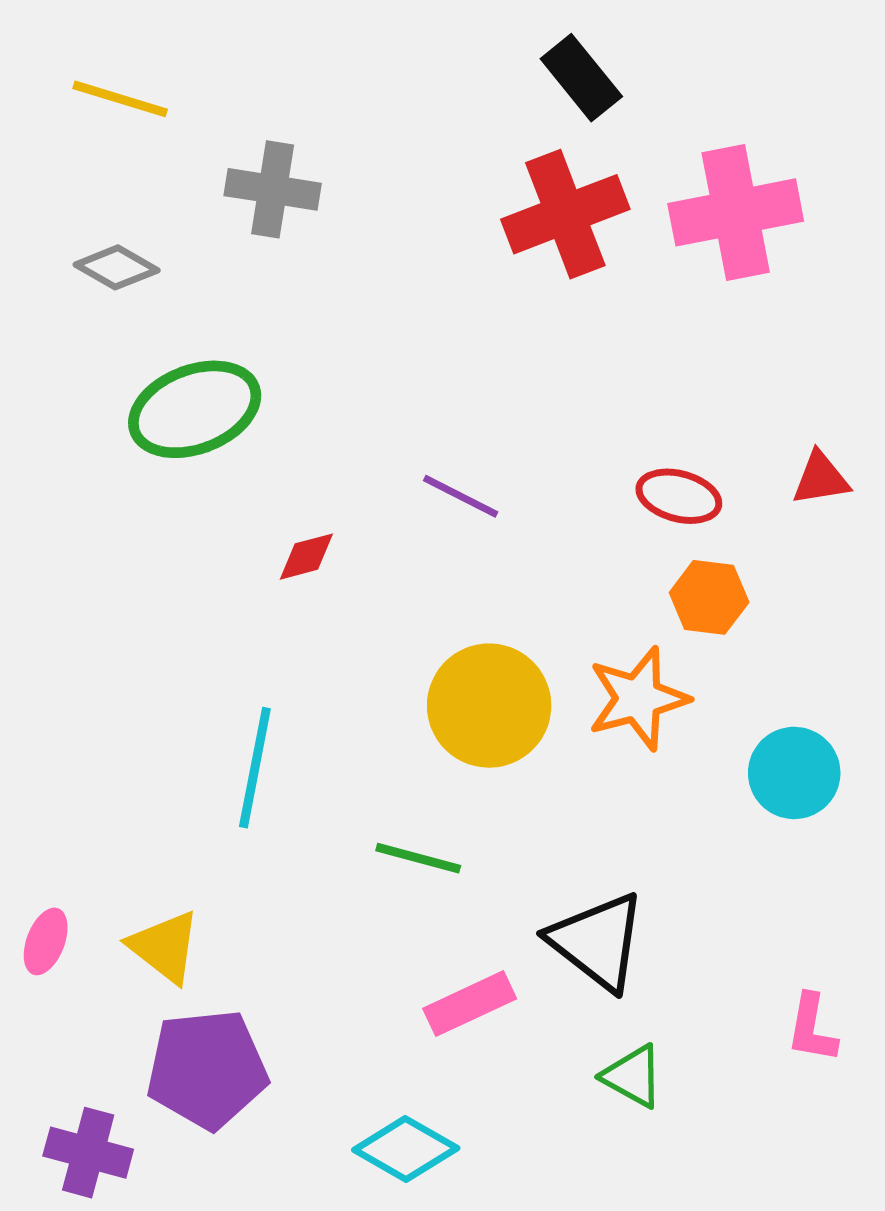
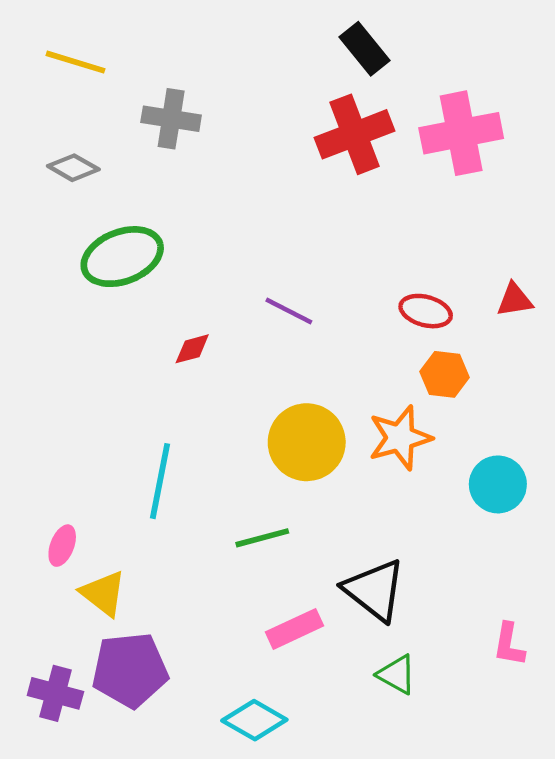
green line: (418, 858) -> (262, 538), turned -30
pink ellipse: (46, 941) -> (62, 546), moved
purple cross: (88, 1153) -> (55, 693), moved

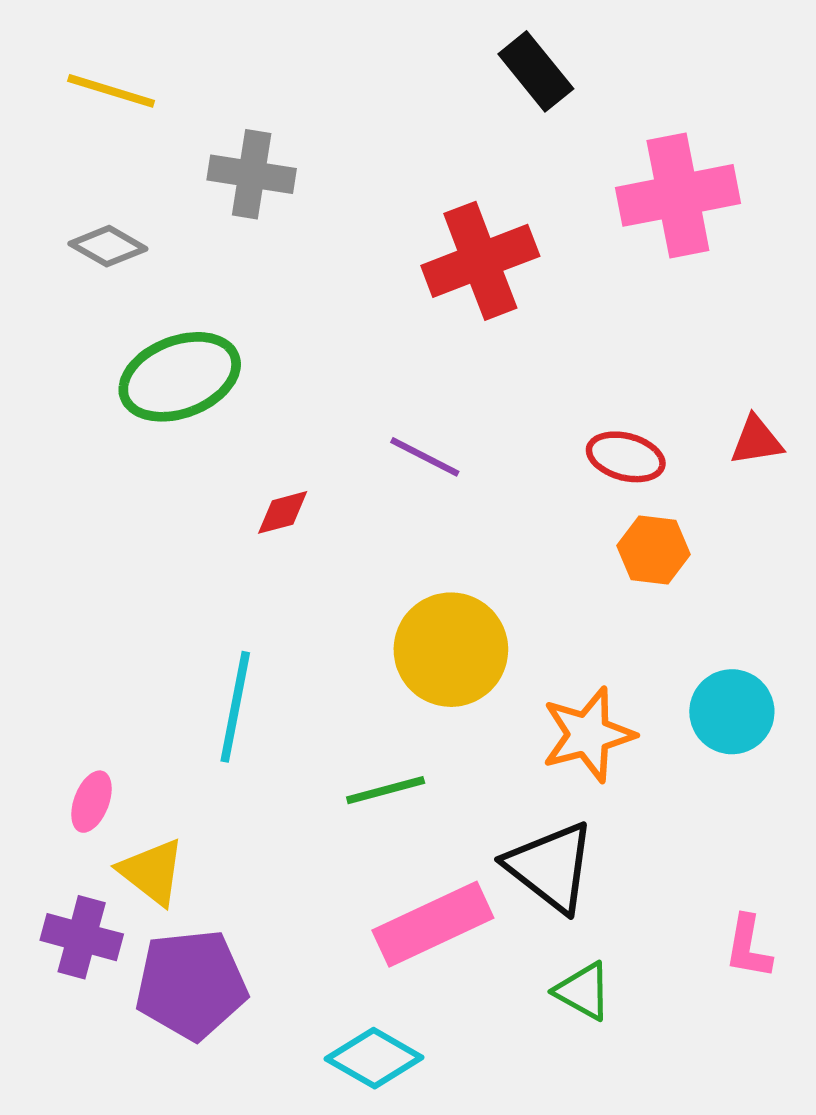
red cross: (354, 134) -> (480, 261), moved
orange star: (400, 438) -> (588, 735), moved
pink rectangle: (294, 629) -> (433, 924), size x1.4
purple cross: (55, 693) -> (82, 937), moved

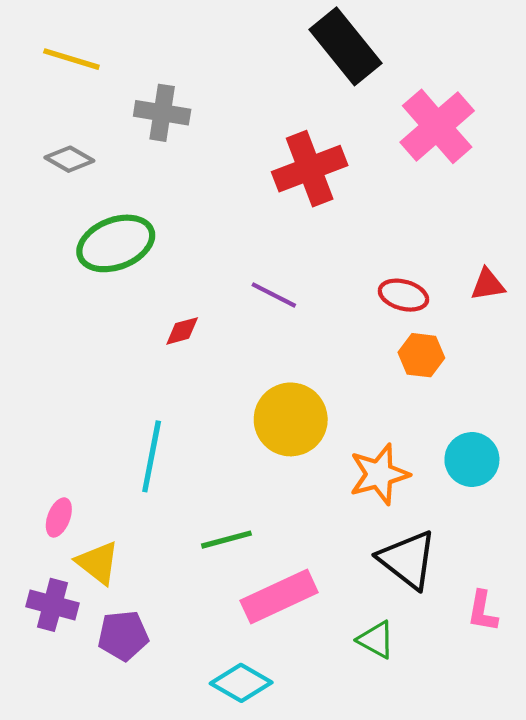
black rectangle: (536, 71) -> (345, 46), size x1.5
pink cross: (678, 195) -> (437, 126), turned -30
green line: (386, 790) -> (226, 540), moved
black triangle: (551, 867) -> (408, 560), moved
purple pentagon: (191, 985) -> (123, 635), size x0.7

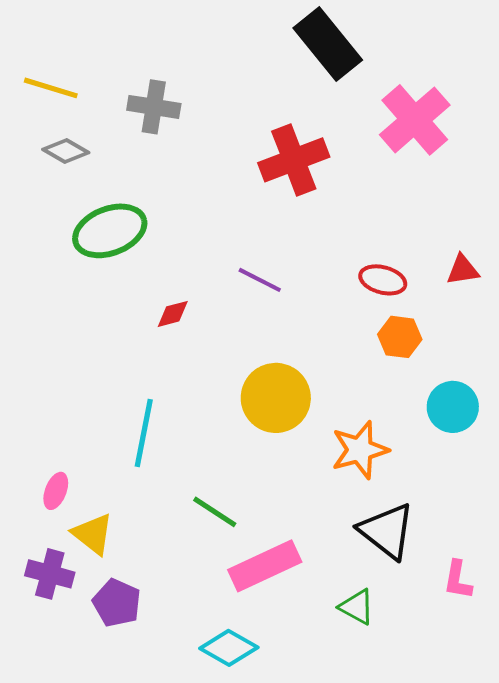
yellow line: (71, 59) -> (51, 88), moved
cyan circle: (472, 459) -> (453, 407), moved
green line: (226, 540) -> (215, 512), turned 48
purple pentagon: (123, 635) -> (117, 603), turned 30

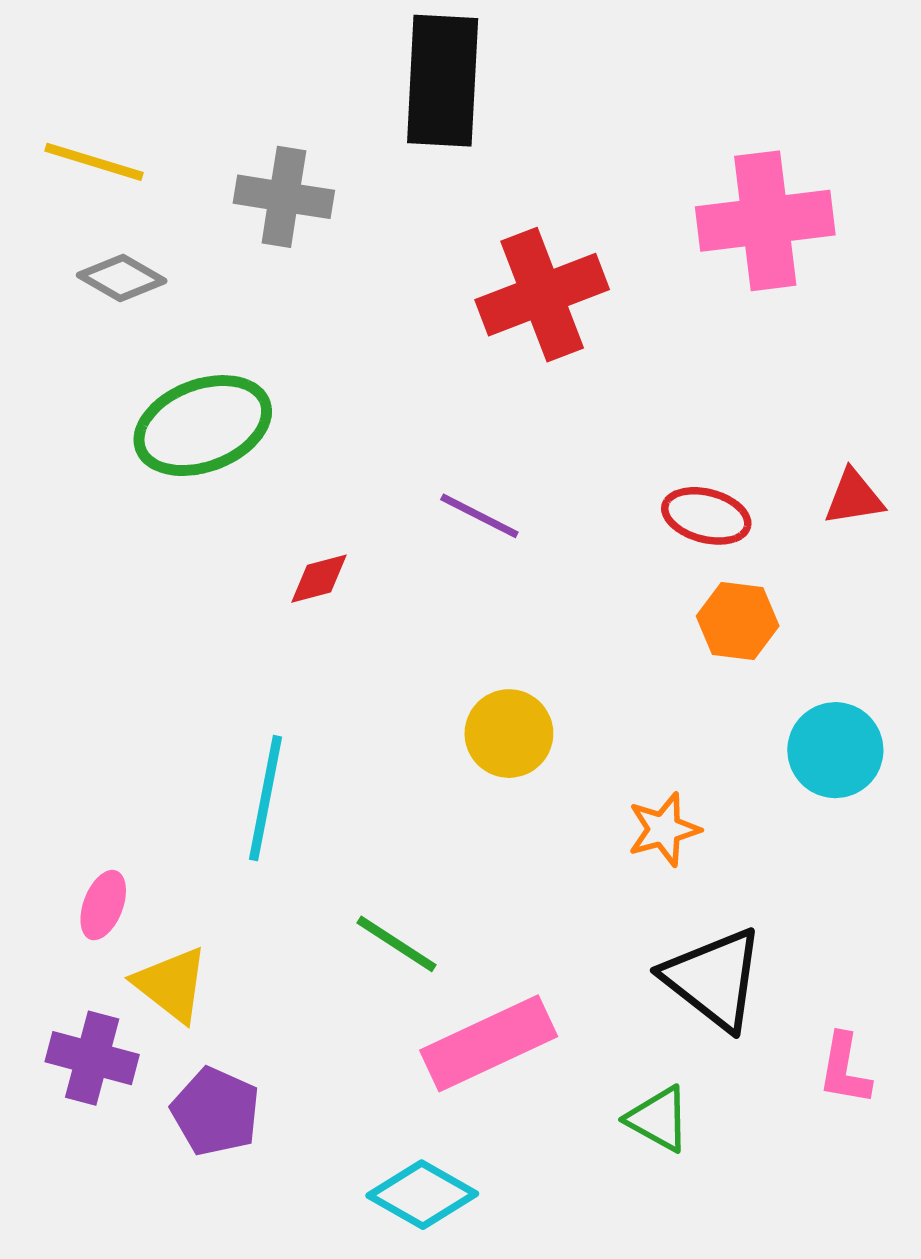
black rectangle: (328, 44) -> (443, 81), moved, turned 42
pink cross: (415, 120) -> (765, 221), turned 34
yellow circle: (276, 398) -> (509, 734), size x0.7
orange star: (360, 450) -> (664, 829), size x0.7

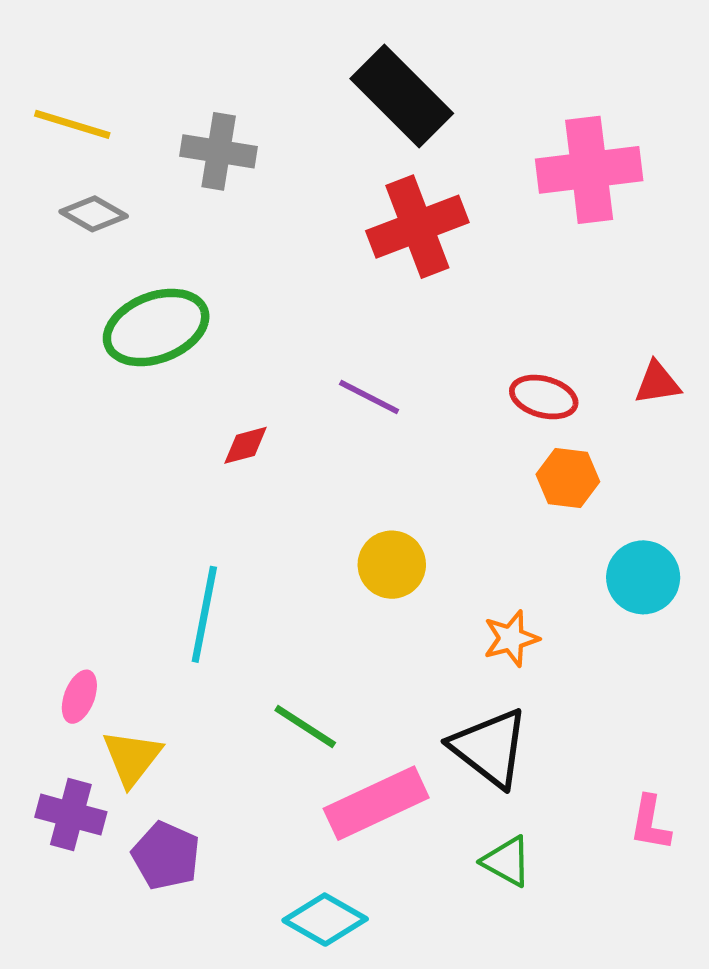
black rectangle: (443, 81) -> (402, 96), moved, turned -48
black triangle: (714, 979) -> (490, 748), moved
yellow triangle: (171, 984) -> (132, 758), turned 30

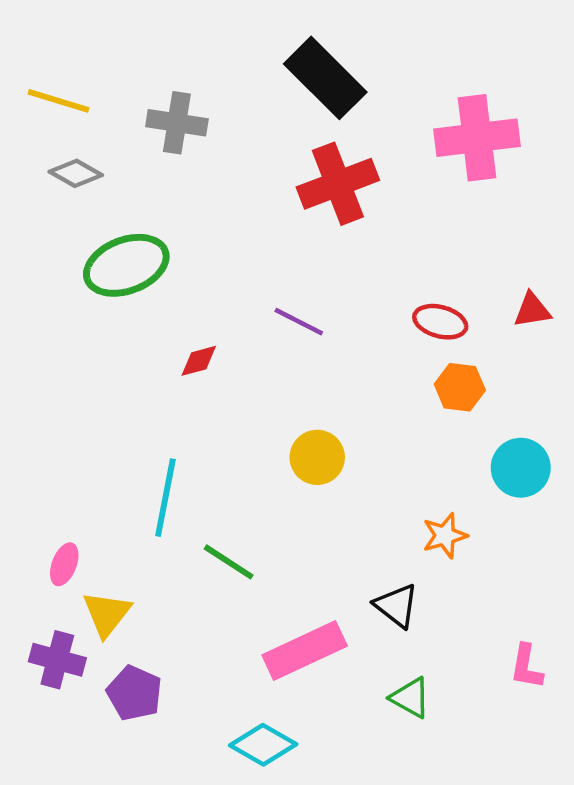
orange star: (511, 638) -> (445, 536), moved
green line: (305, 726) -> (229, 562), moved
black triangle: (490, 748) -> (397, 606), size x0.7

